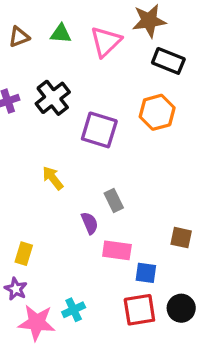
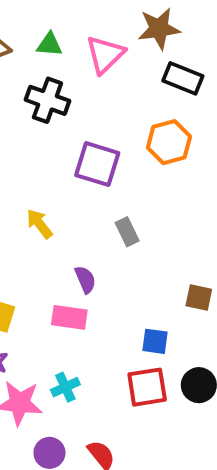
black cross: (53, 98) -> (47, 100), moved, turned -32
gray rectangle: (114, 201) -> (127, 232), moved
pink rectangle: (117, 250) -> (69, 317), moved

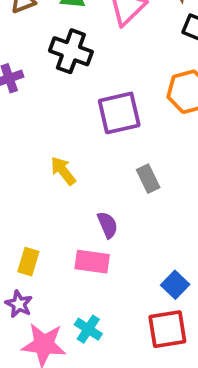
purple square: (97, 164) -> (119, 113), turned -30
blue square: (155, 341) -> (175, 285), turned 36
cyan cross: (65, 387) -> (88, 329), turned -32

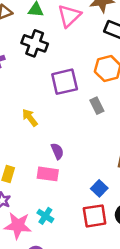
gray rectangle: (148, 179) -> (97, 106), moved

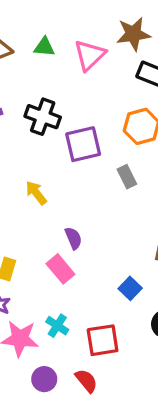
black cross: (35, 43) -> (43, 117), moved
pink rectangle: (48, 174) -> (60, 269), turned 42
red square: (95, 216) -> (103, 340), moved

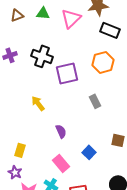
gray rectangle: (127, 177) -> (95, 101), moved
pink rectangle: (60, 269) -> (61, 163), moved
blue square: (130, 288) -> (89, 152), moved

